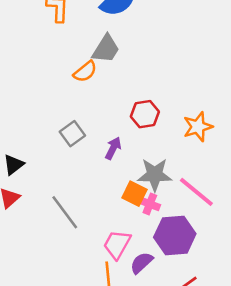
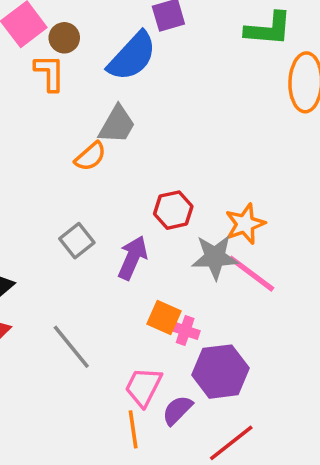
purple arrow: (113, 148) -> (133, 258), size x1.4
gray star: (155, 175) -> (215, 257), moved
pink line: (196, 192) -> (251, 274), moved

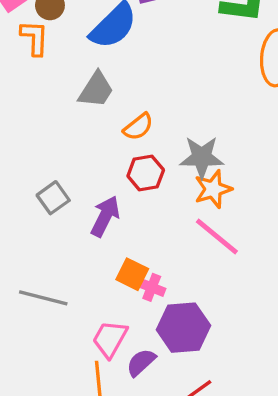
orange semicircle: (90, 156) -> (138, 127), moved
gray star: (215, 257) -> (202, 157), moved
gray line: (71, 347) -> (43, 298), turned -39

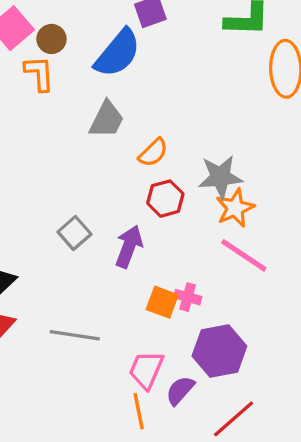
pink cross: (152, 287) -> (188, 297), moved

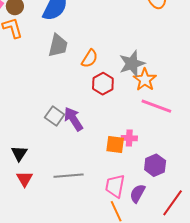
purple arrow: (129, 247) -> (73, 119), moved, turned -40
purple hexagon: (219, 351) -> (155, 165), size x0.7

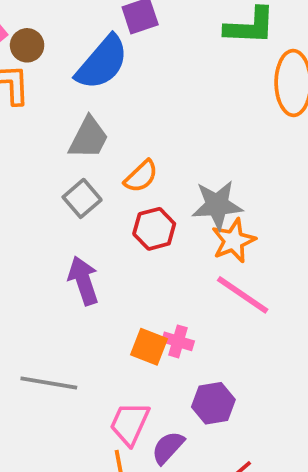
gray square: (55, 116) -> (82, 198), moved

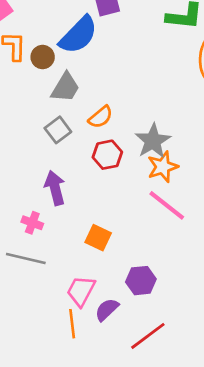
brown circle: (27, 45) -> (43, 57), moved
gray star: (217, 205) -> (153, 141), turned -30
pink cross: (178, 341) -> (32, 223), moved

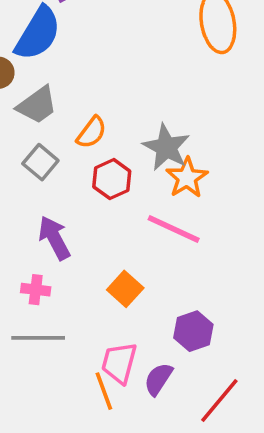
gray trapezoid: (65, 87) -> (37, 105), turned 36
pink line: (167, 205) -> (174, 229), moved
orange square: (98, 238) -> (125, 289), turned 30
orange line: (72, 324) -> (104, 391), moved

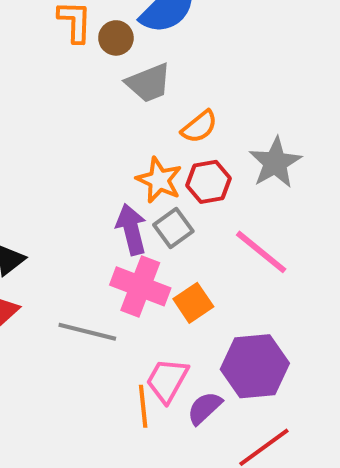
gray square: (40, 162) -> (173, 228), moved
orange star: (187, 178) -> (159, 180), moved, turned -30
pink cross: (36, 290) -> (140, 286), moved, size x1.8
purple hexagon: (193, 331) -> (255, 366), size x1.5

